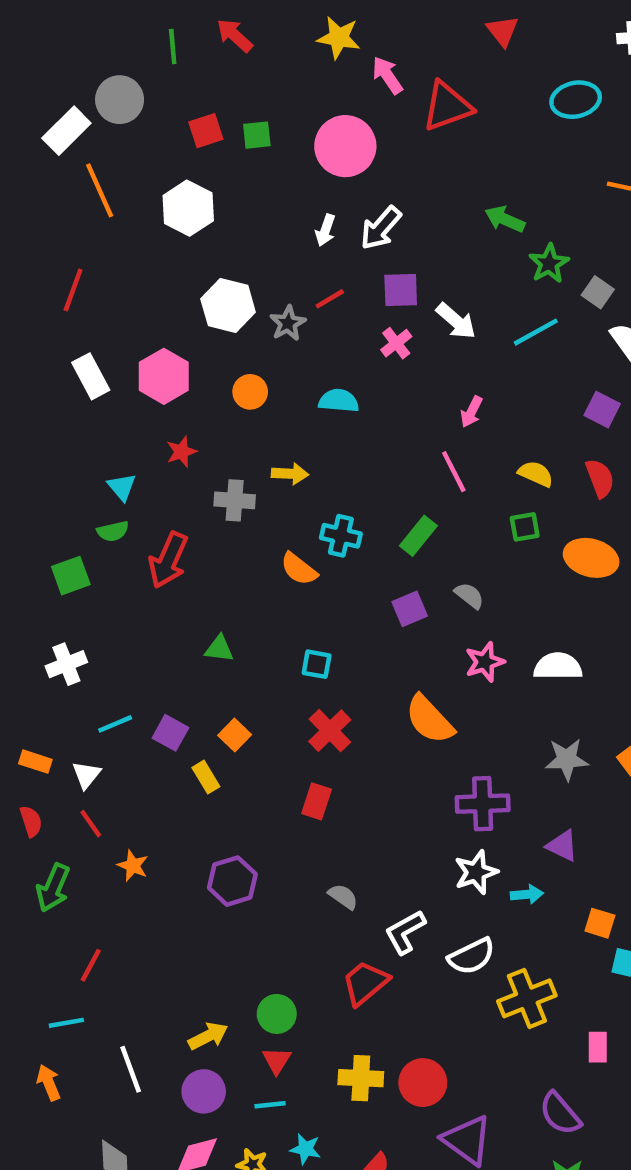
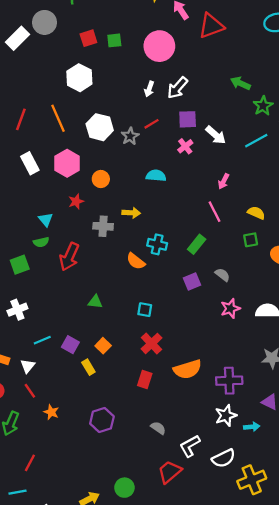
orange line: (100, 190) -> (58, 118), moved
orange circle: (250, 392) -> (101, 179), moved
orange semicircle: (429, 719) -> (188, 369), moved, turned -64

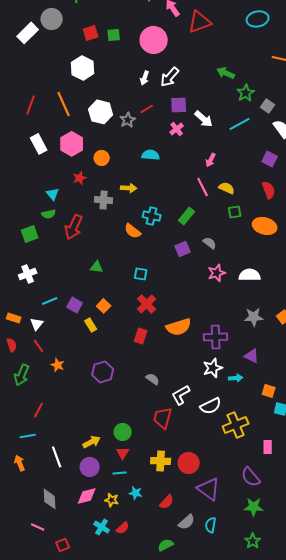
yellow semicircle: (256, 213) -> (227, 188), moved
red trapezoid: (170, 472) -> (163, 418), turned -35

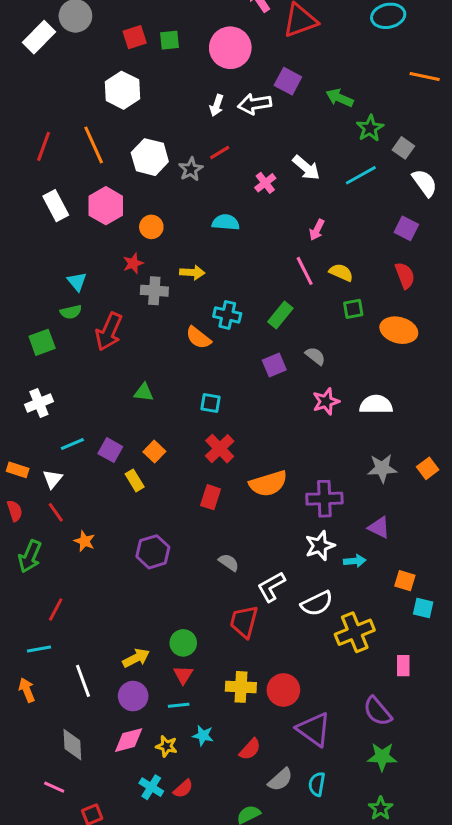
white arrow: (170, 77) -> (255, 104), turned 40
purple square: (179, 105) -> (288, 81), moved, turned 30
red star: (80, 178) -> (133, 263), moved

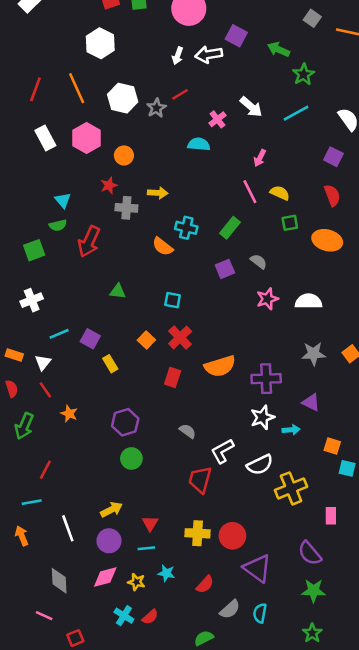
gray square: (403, 148) -> (312, 18), moved
cyan semicircle: (226, 222) -> (199, 144), moved
orange square: (154, 452) -> (146, 340), moved
green circle: (183, 643) -> (131, 458), moved

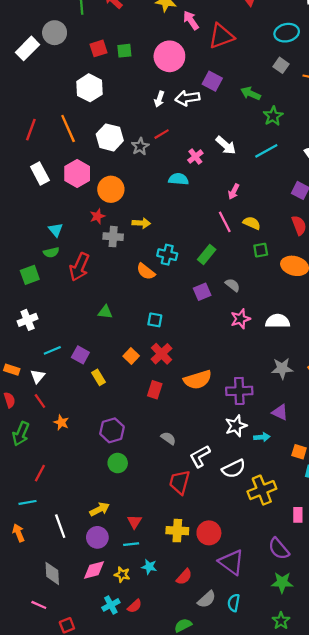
orange circle: (124, 155) -> (111, 189), size x1.5
cyan cross: (124, 616) -> (111, 605), turned 30

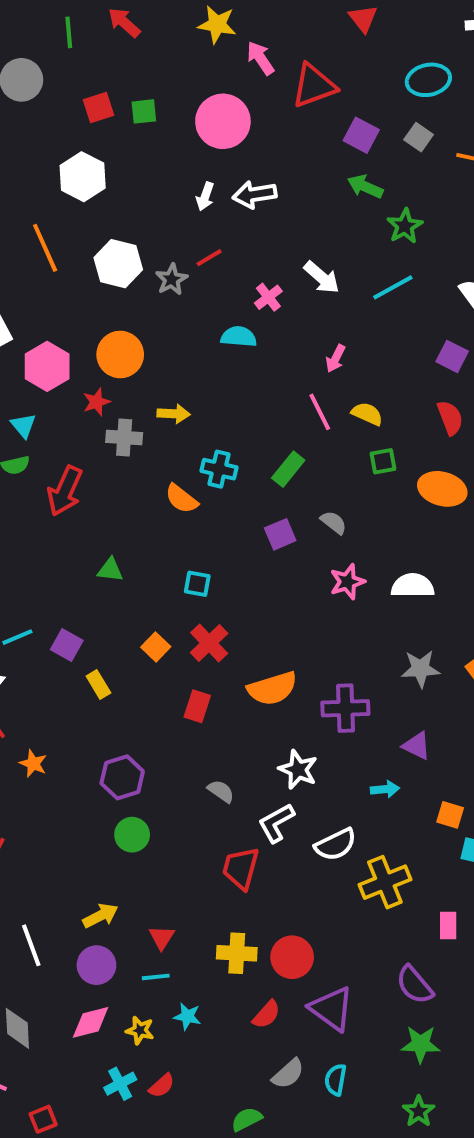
purple square: (212, 81) -> (361, 135), moved
pink hexagon: (77, 173) -> (47, 366), moved
white star: (236, 426) -> (298, 769), moved, turned -30
red semicircle: (184, 577) -> (266, 1014), moved

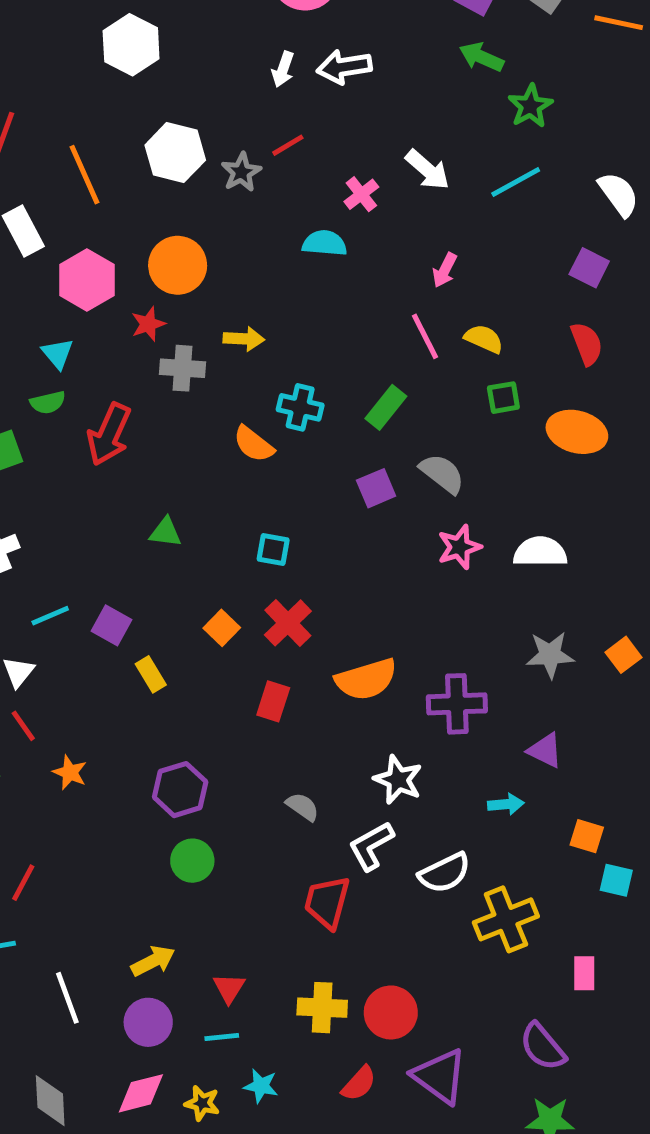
orange line: (45, 248) -> (85, 175), moved
gray semicircle: (334, 522) -> (442, 474), size x1.4

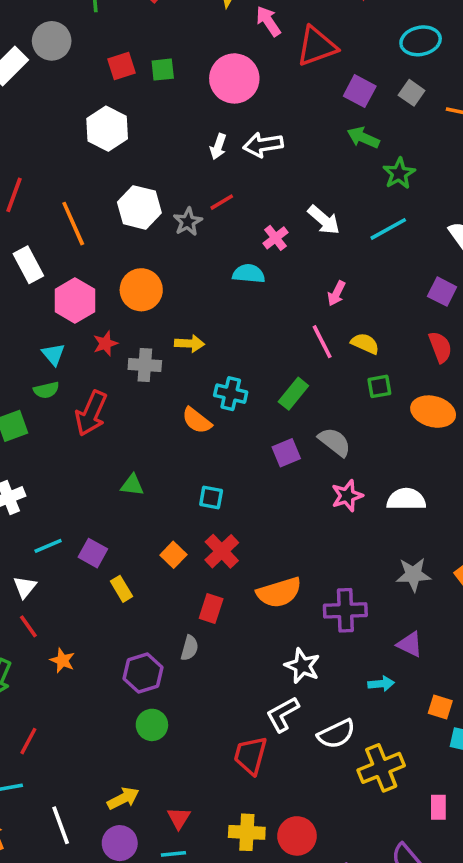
red star: (148, 324) -> (105, 344), moved
gray semicircle: (303, 807) -> (190, 648), moved, turned 70

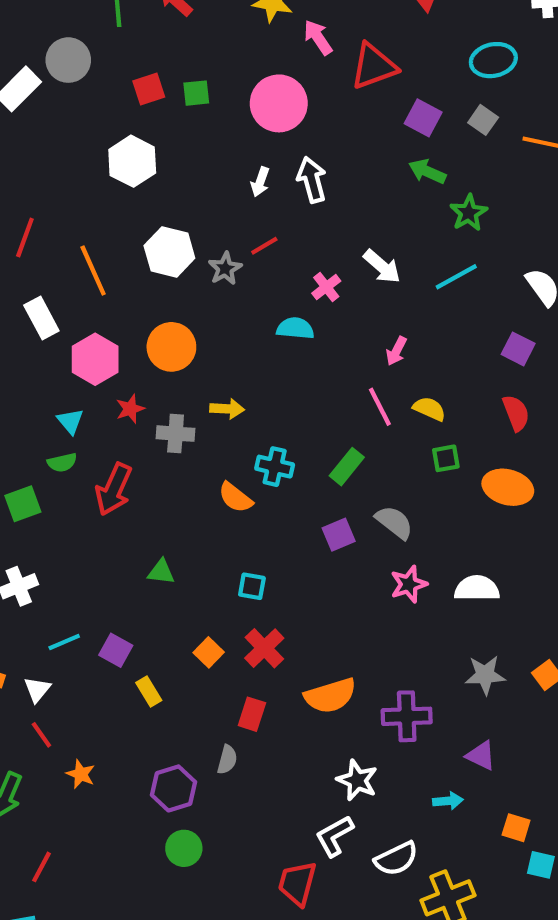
white arrow: (263, 145) -> (312, 180), turned 84

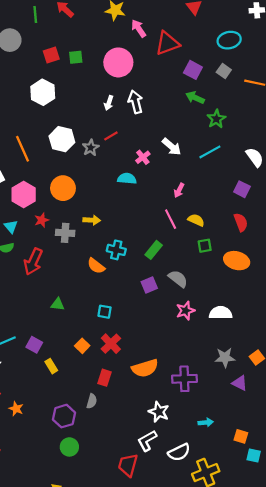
purple triangle: (481, 755) -> (240, 383), moved

